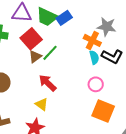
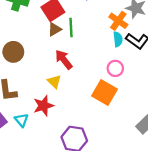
green line: (50, 53) -> (71, 28), turned -54
orange square: (103, 111) -> (104, 92), moved

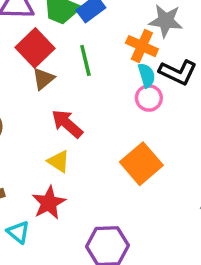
green line: (71, 28) -> (85, 60), moved
pink circle: (115, 68) -> (149, 98), moved
orange square: (104, 92) -> (141, 164), turned 30

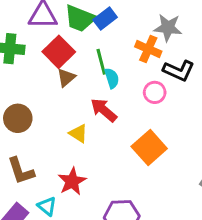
cyan semicircle: (147, 75) -> (112, 78), moved
red arrow: (67, 124) -> (104, 110), moved
yellow triangle: (59, 161) -> (78, 133), moved

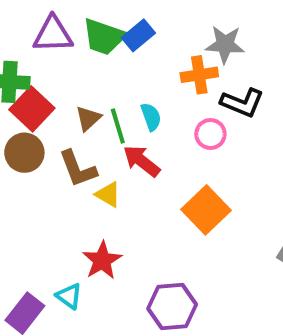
orange cross: (148, 49) -> (199, 75), turned -30
red square: (59, 52) -> (32, 109), moved
green line: (101, 62) -> (118, 126), moved
brown circle: (18, 118) -> (24, 153), moved
brown L-shape: (21, 171) -> (78, 169), moved

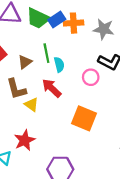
orange cross: (199, 75) -> (74, 23), moved
green line: (118, 126) -> (46, 53), moved
orange square: (206, 210) -> (84, 118), turned -30

